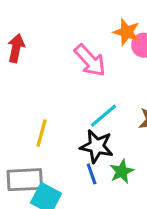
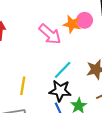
orange star: (127, 32) -> (72, 24), moved

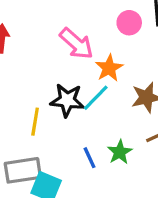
orange star: (72, 24) -> (109, 68), moved, turned 30
black star: (60, 91) -> (67, 100), moved

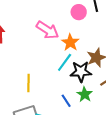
black star: (67, 100) -> (81, 72), moved

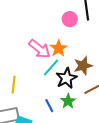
pink arrow: (47, 30) -> (40, 49), moved
black star: (81, 72) -> (66, 78), turned -30

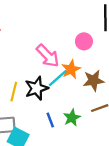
pink circle: (70, 19) -> (84, 41), moved
orange star: (59, 48) -> (71, 69), moved
black star: (66, 78) -> (37, 88), moved

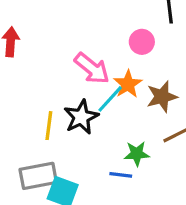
green star: (72, 118) -> (137, 154), turned 30
blue line: (50, 120) -> (121, 175), moved, turned -56

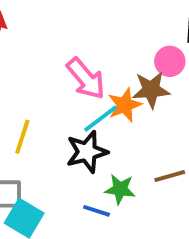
pink circle: (142, 42) -> (170, 61), moved
brown star: (162, 97) -> (151, 90), moved
black star: (81, 117) -> (87, 152), moved

